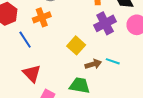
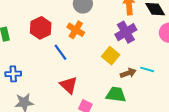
orange cross: (42, 17) -> (76, 30), turned -36
purple cross: (105, 23) -> (126, 32), moved

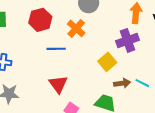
blue line: (60, 52) -> (56, 49), turned -66

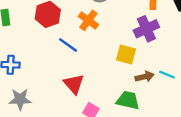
blue line: (56, 49) -> (68, 45), turned 42
yellow square: (107, 62) -> (126, 54), turned -30

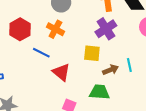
cyan line: (167, 75) -> (129, 65), turned 64
red triangle: (74, 84) -> (61, 72), moved

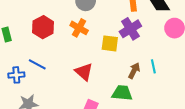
blue line: (41, 53) -> (37, 64), moved
yellow square: (92, 53) -> (110, 43), moved
brown arrow: (111, 70) -> (134, 71), turned -42

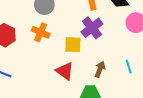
cyan line: (153, 66) -> (129, 67), moved
red triangle: (84, 72) -> (65, 71), moved

